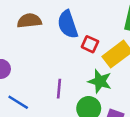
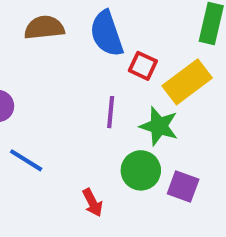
purple line: (59, 89) -> (111, 112), moved

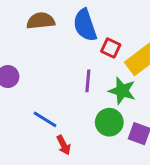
blue line: (26, 160) -> (45, 119), moved
red arrow: (93, 203) -> (64, 145), moved

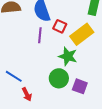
purple line: (88, 81) -> (40, 35), moved

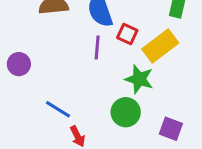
purple square: (80, 86) -> (171, 129), moved

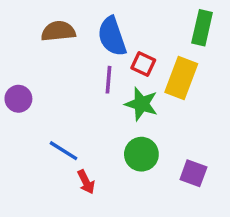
yellow rectangle: (160, 46) -> (181, 78), turned -32
green star: (139, 79) -> (141, 104), moved

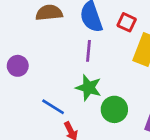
red square: (143, 64) -> (127, 22), moved
green star: (141, 104) -> (89, 88), moved

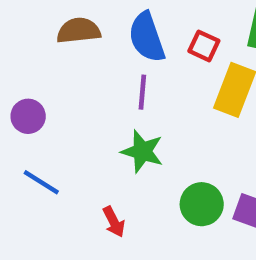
blue line: (53, 107) -> (41, 182), moved
green circle: (114, 109) -> (202, 204), moved

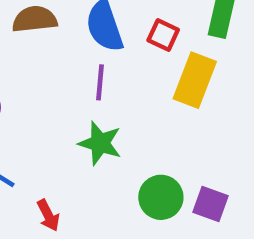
red arrow: (114, 222) -> (48, 215), moved

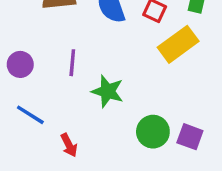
yellow rectangle: (195, 80) -> (178, 44), turned 33
purple line: (100, 82) -> (72, 63), moved

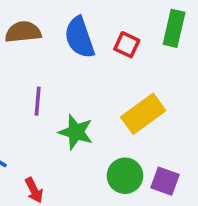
yellow rectangle: (178, 44) -> (143, 114), moved

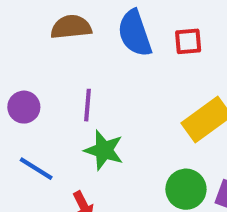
red square: (127, 45) -> (188, 41), turned -30
green star: (76, 132) -> (104, 150), moved

